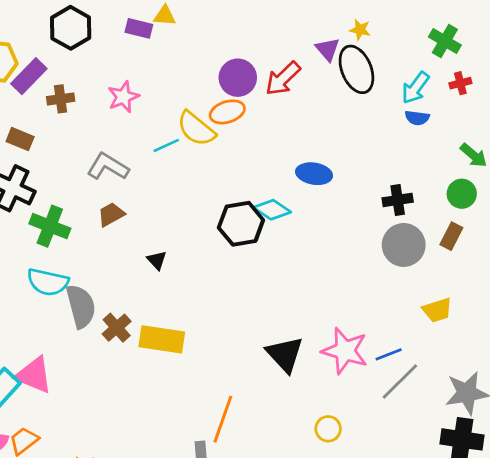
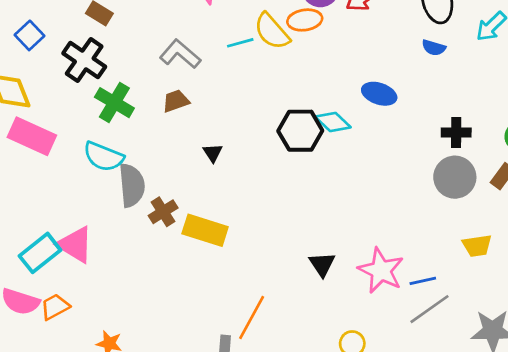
blue semicircle: (417, 118) -> (434, 48), moved
black triangle: (285, 354) -> (322, 264), size x0.7

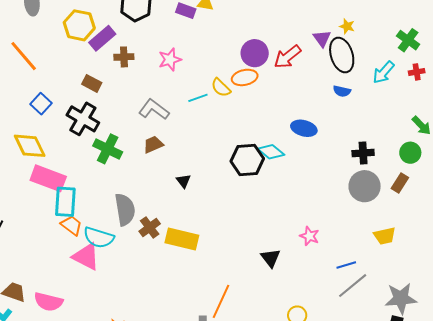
yellow semicircle: (272, 31) -> (221, 88), size x0.7
cyan semicircle: (104, 157) -> (99, 238), moved
cyan rectangle: (40, 253) -> (65, 202), moved, turned -44
pink star: (381, 271) -> (309, 236), moved, size x0.6
orange trapezoid: (55, 307) -> (72, 225), moved, turned 70

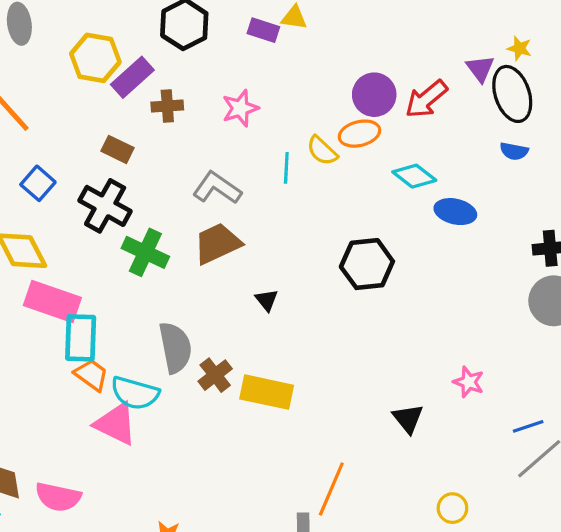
cyan line: (198, 98) -> (286, 168), turned -66
brown trapezoid: (153, 144) -> (217, 244), size x1.5
cyan diamond: (271, 152) -> (414, 176), moved

